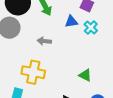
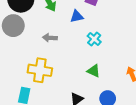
cyan cross: (91, 27) -> (94, 39), moved

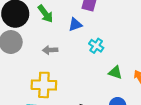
green triangle: (94, 71) -> (115, 72), moved

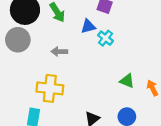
cyan cross: (96, 46) -> (106, 38), moved

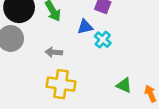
yellow cross: (50, 88) -> (61, 84), moved

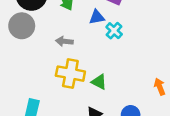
green triangle: (124, 85) -> (99, 82), moved

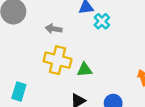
green triangle: (99, 82) -> (85, 70), turned -35

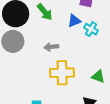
green triangle: (85, 70) -> (98, 76), moved, turned 40

